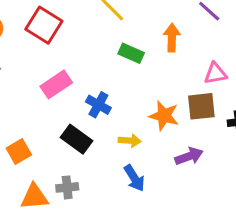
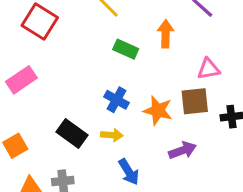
pink rectangle: (56, 84) -> (21, 80), moved
blue cross: (98, 105) -> (116, 100), moved
yellow arrow: (130, 141) -> (112, 135), moved

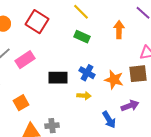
green rectangle: (126, 49) -> (82, 37), moved
black rectangle: (72, 133) -> (58, 78), moved, turned -36
blue arrow: (129, 172) -> (109, 120), moved

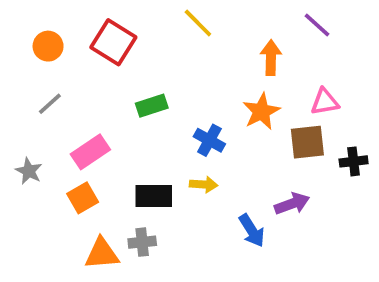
green rectangle: (82, 37) -> (152, 106), moved, turned -42
pink rectangle: (25, 60) -> (90, 152), moved
black rectangle: (58, 78) -> (154, 196), moved
orange star: (114, 80) -> (261, 111), moved, turned 30

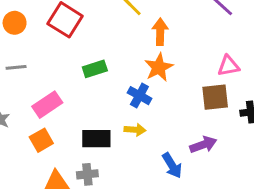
orange arrow: (271, 58) -> (160, 32), moved
gray line: (50, 104) -> (16, 67), turned 36
orange star: (261, 111) -> (159, 67), moved

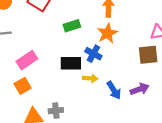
green rectangle: (95, 69) -> (72, 26), moved
black rectangle: (96, 139) -> (71, 63), moved
blue arrow: (172, 165) -> (114, 90), moved

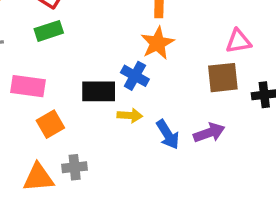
green rectangle: (72, 26) -> (49, 31), moved
pink rectangle: (27, 60) -> (28, 86), turned 42
orange square: (23, 86) -> (50, 124), moved

